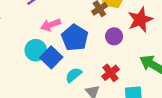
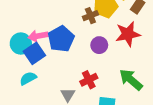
pink arrow: (51, 25) -> (38, 36), moved
cyan semicircle: (74, 75) -> (28, 78), moved

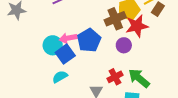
brown cross: (90, 16) -> (115, 19), size x1.5
red star: (128, 34) -> (137, 26), moved
green arrow: (131, 80) -> (139, 78), moved

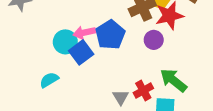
cyan semicircle: (60, 77) -> (49, 80), moved
red cross: (115, 77) -> (143, 91), moved

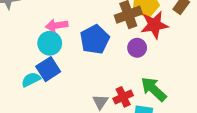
pink arrow: (84, 33) -> (57, 25), moved
blue square: (81, 52) -> (48, 69), moved

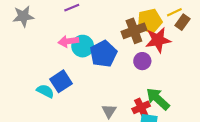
cyan circle: (50, 43) -> (83, 46), moved
cyan semicircle: (31, 80) -> (45, 91), turned 54
red cross: (123, 97) -> (141, 107), moved

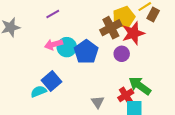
cyan semicircle: (45, 91) -> (39, 91), turned -42

